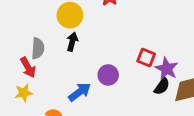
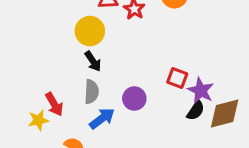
black arrow: (72, 42) -> (93, 61), turned 132
gray semicircle: (38, 48) -> (92, 92), moved
red arrow: (28, 67) -> (54, 104), moved

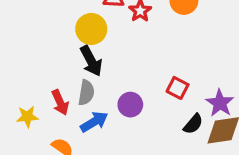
black arrow: (93, 61) -> (91, 61), size x1.4
purple star: (201, 90) -> (220, 103), moved
red arrow: (54, 104) -> (60, 102), moved

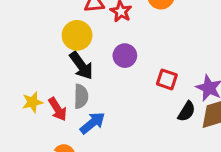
purple circle: (130, 105) -> (125, 56), moved
yellow star: (27, 117) -> (32, 102), moved

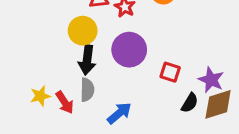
purple circle: (125, 56) -> (129, 50), size x1.5
black arrow: (81, 66) -> (87, 60), turned 44
blue arrow: (93, 123) -> (119, 113), moved

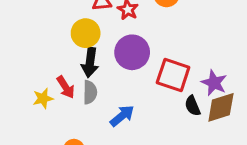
red square: (170, 72) -> (173, 75), size x1.6
red arrow: (65, 102) -> (66, 87), moved
black semicircle: (190, 103) -> (193, 106), turned 126

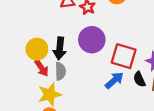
yellow circle: (86, 33) -> (37, 49), moved
yellow star: (43, 98) -> (50, 94), moved, size x1.5
blue arrow: (122, 116) -> (114, 80), moved

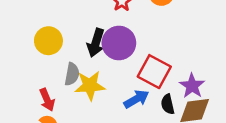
black arrow: (60, 48) -> (96, 43), moved
red arrow: (42, 68) -> (47, 100), moved
yellow star: (50, 94) -> (90, 86), moved

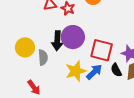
gray semicircle: (72, 74) -> (43, 57), moved
yellow star: (90, 86) -> (76, 71), moved

